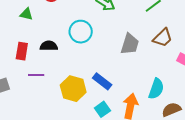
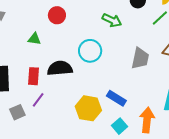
black semicircle: (49, 46) -> (60, 68), size x1.4
purple line: (36, 75) -> (38, 100), moved, turned -49

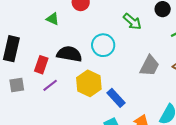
red rectangle: (34, 76) -> (41, 65), moved
purple line: (38, 100) -> (50, 85), moved
yellow hexagon: (88, 108) -> (89, 83), moved

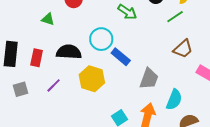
red rectangle: (41, 65) -> (37, 58), moved
gray trapezoid: (149, 66) -> (149, 79), moved
blue rectangle: (116, 98) -> (121, 57), moved

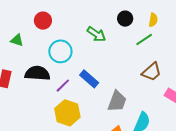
cyan circle: (101, 39) -> (60, 51), moved
yellow hexagon: (92, 79) -> (67, 113), moved
purple line: (54, 85) -> (63, 86), moved

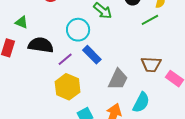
green triangle: (17, 40) -> (21, 22), moved
cyan circle: (60, 51) -> (78, 30), moved
brown trapezoid: (152, 72) -> (151, 64), moved, turned 40

